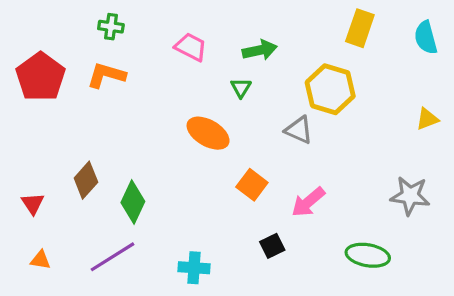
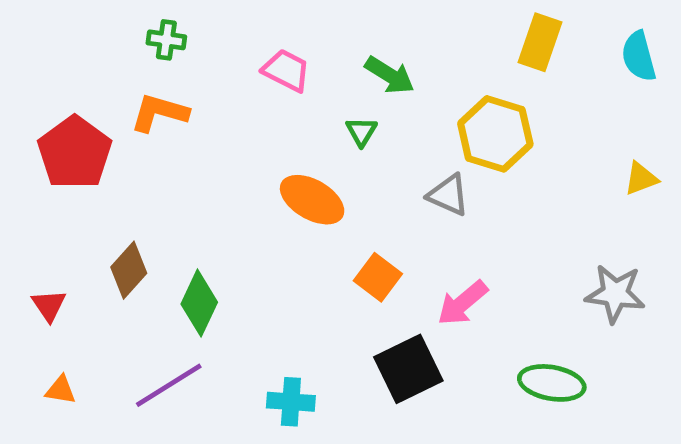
green arrow: (260, 50) -> (390, 75), turned 44
red pentagon: (41, 77) -> (75, 153), moved
black square: (272, 246) -> (408, 369), size x1.8

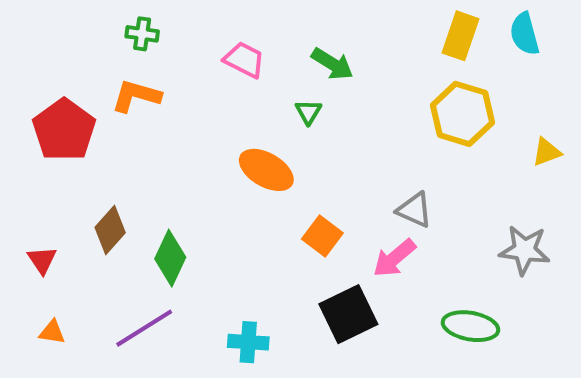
cyan semicircle: (639, 56) -> (525, 34), moved
yellow hexagon: (495, 134) -> (462, 114), moved
gray triangle: (448, 195) -> (414, 210), moved

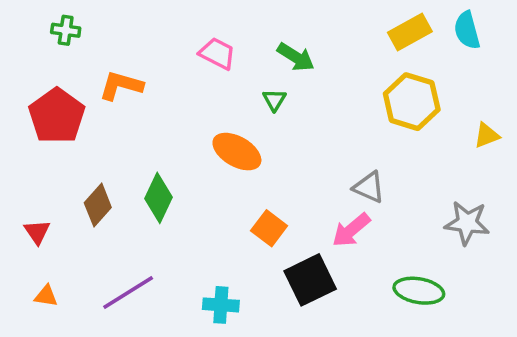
green cross: (142, 34) -> (66, 30), moved
yellow rectangle: (460, 36) -> (410, 32), turned 42
orange square: (322, 236) -> (269, 228), moved
green diamond: (170, 258) -> (158, 198), moved

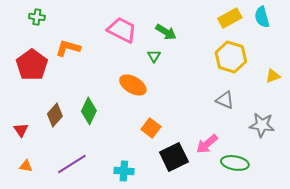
pink trapezoid: (217, 53) -> (122, 30), size x1.4
gray triangle: (369, 187) -> (225, 100), moved
pink arrow: (351, 230) -> (207, 144), moved

